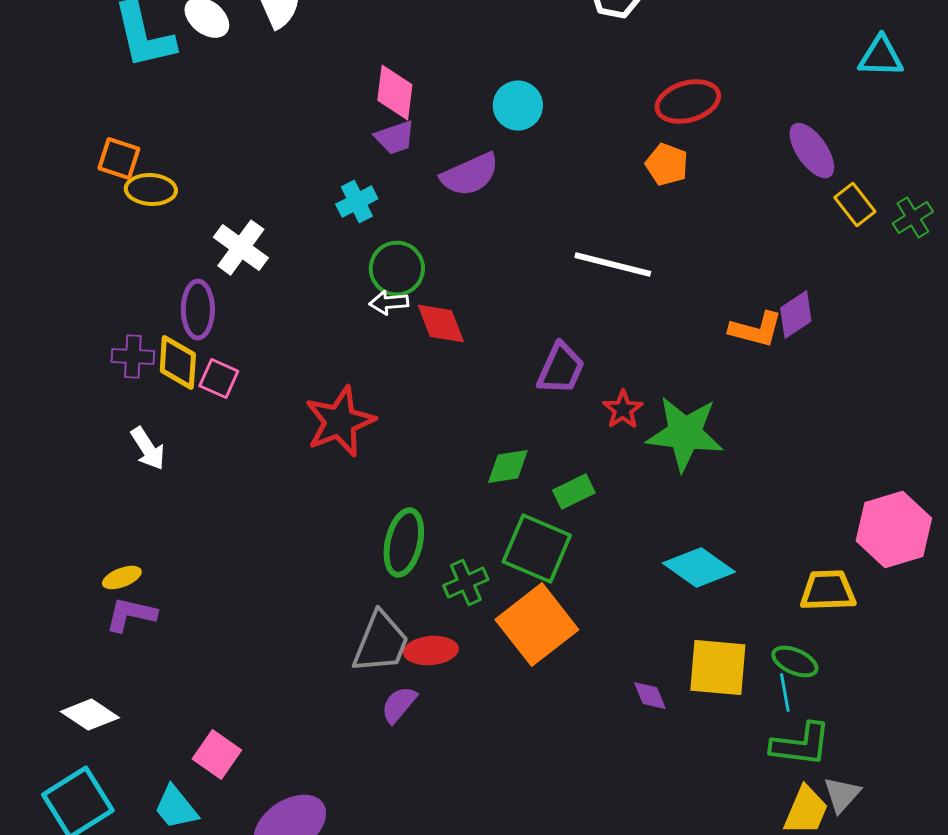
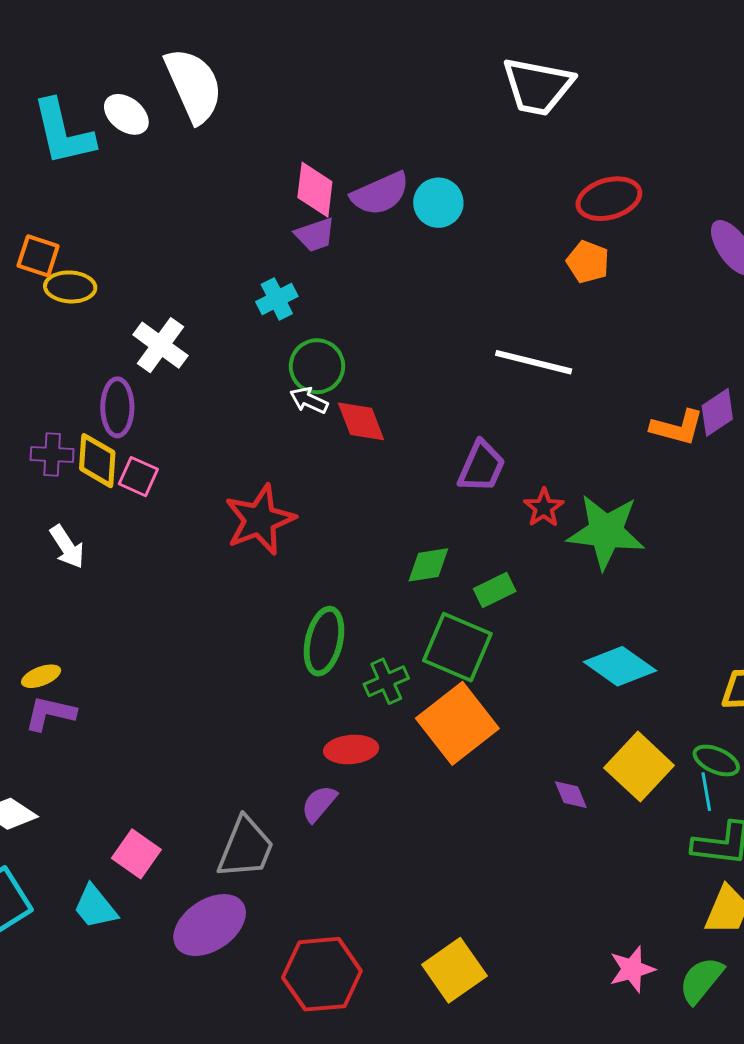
purple semicircle: (470, 175) -> (380, 194), moved
white arrow: (389, 303) -> (309, 400), turned 30
gray trapezoid: (381, 643) -> (246, 848), moved
yellow square: (718, 668) -> (639, 767), turned 38

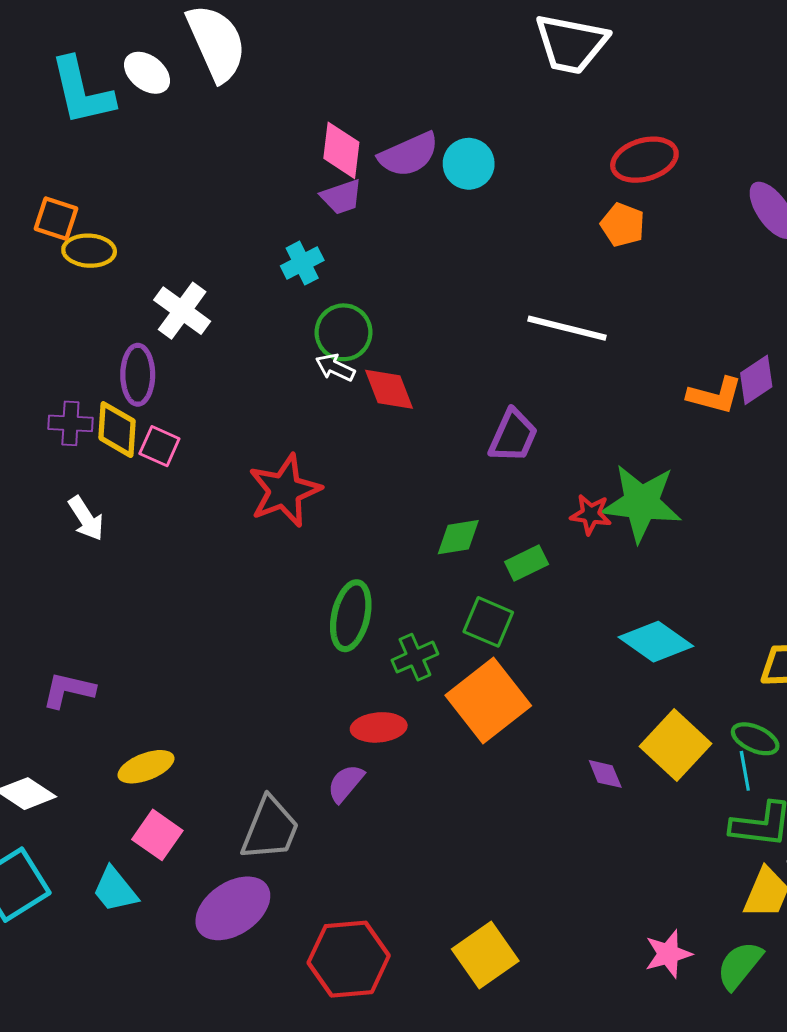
red star: (544, 508) -> (591, 514), moved, turned -30
green square: (457, 647) -> (488, 622), size x0.7
yellow ellipse: (41, 676) -> (146, 767), moved, size x1.4

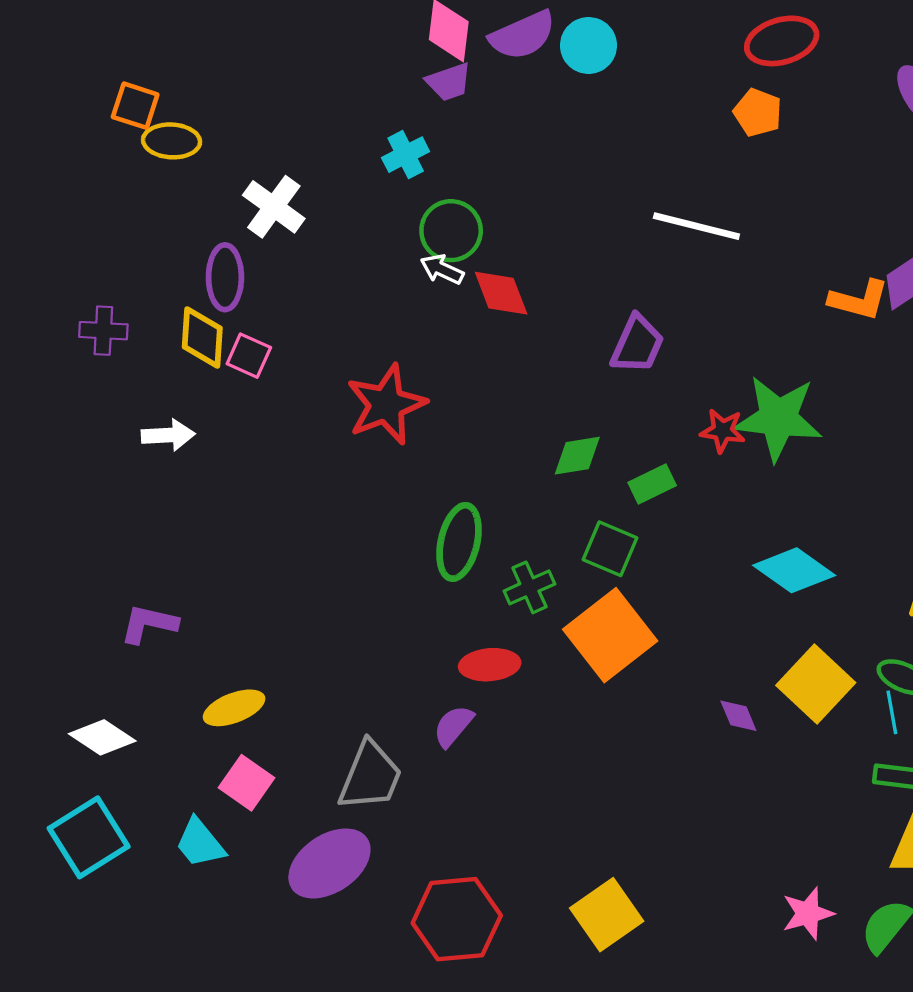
purple cross: (70, 423) -> (103, 331), moved
white arrow: (86, 519) -> (168, 435), turned -60

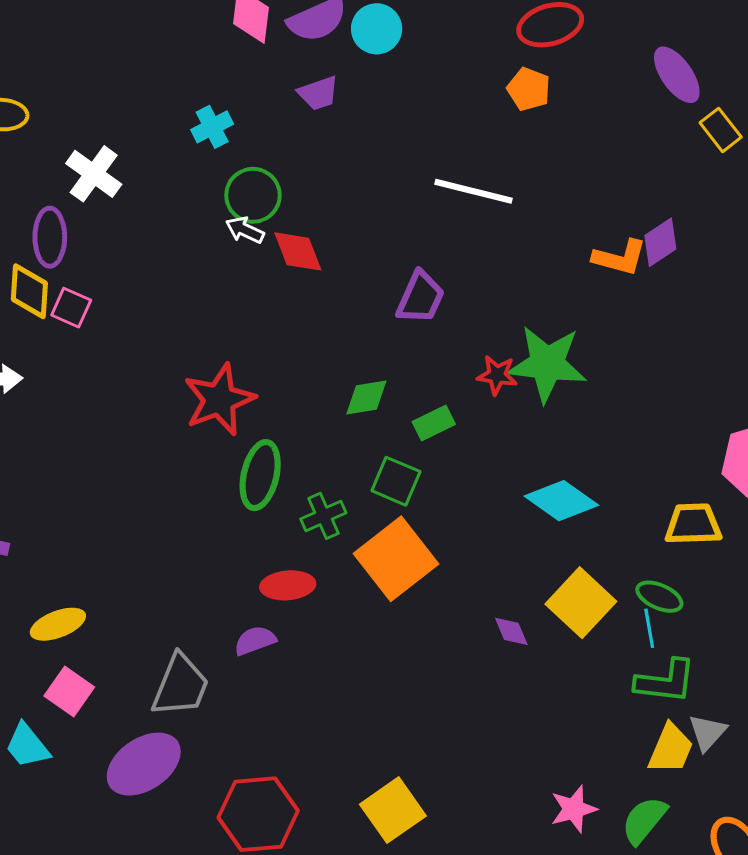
purple trapezoid: (449, 82) -> (318, 93), moved
red star: (386, 404) -> (219, 400), moved
purple semicircle: (453, 726) -> (255, 641), turned 30

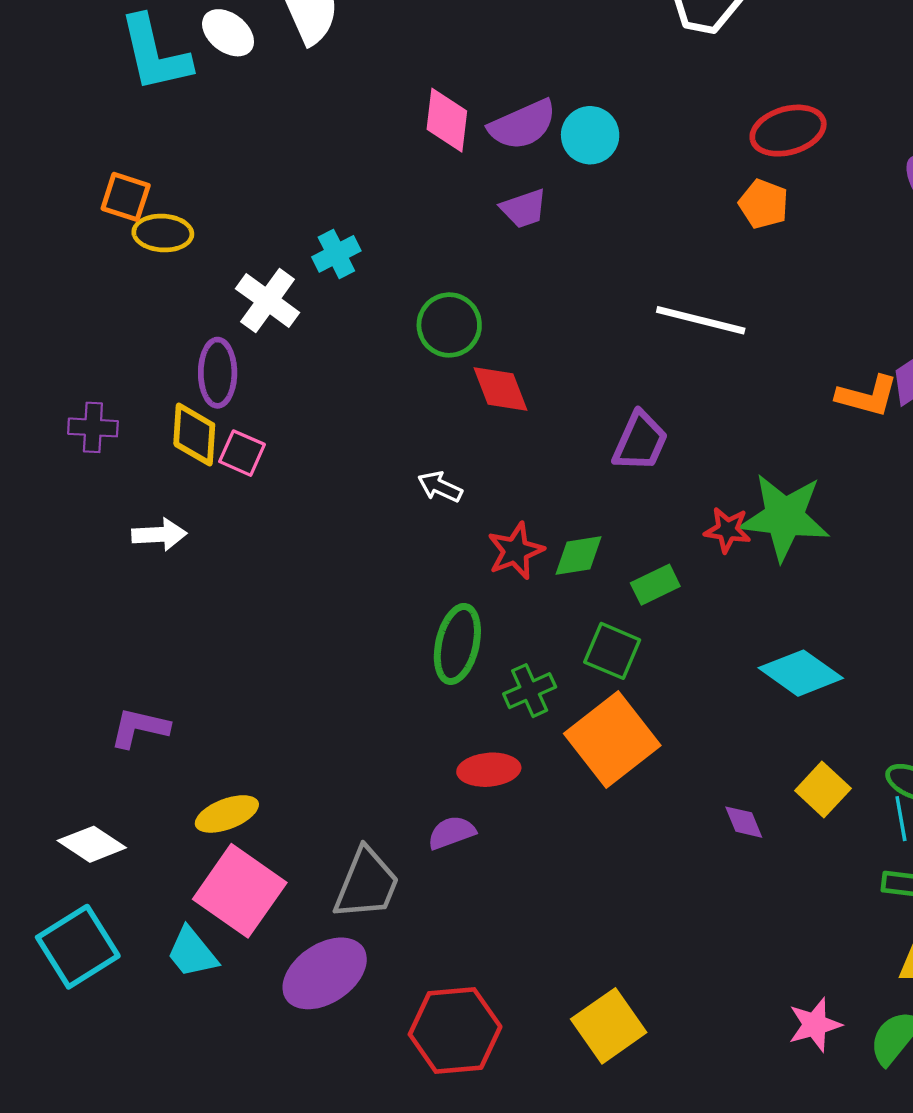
cyan cross: (212, 127) -> (336, 254), moved
white arrow: (245, 230) -> (440, 487), moved
red star: (219, 400) -> (516, 551), moved, size x0.7
yellow square: (581, 603) -> (823, 790), size x0.7
pink square: (69, 692) -> (240, 891), size x1.6

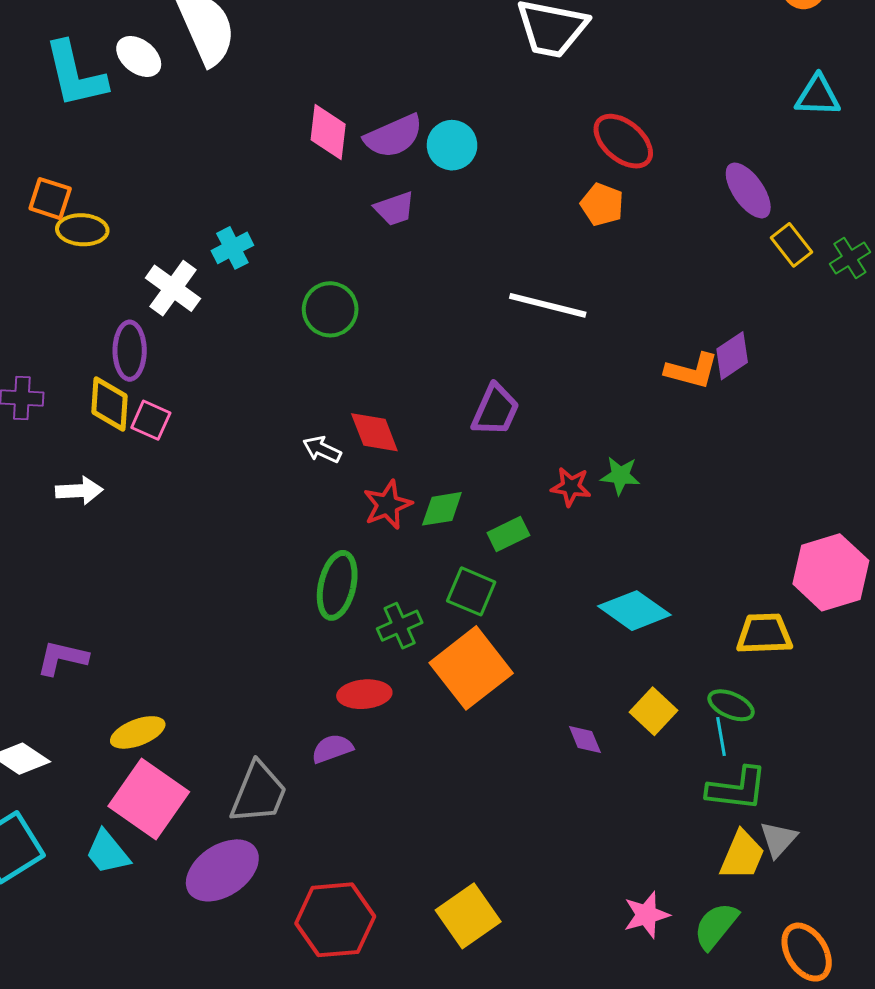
red ellipse: (788, 131) -> (623, 141), turned 56
red diamond: (500, 389) -> (374, 432), moved
green star: (785, 517) -> (620, 476), size x0.5

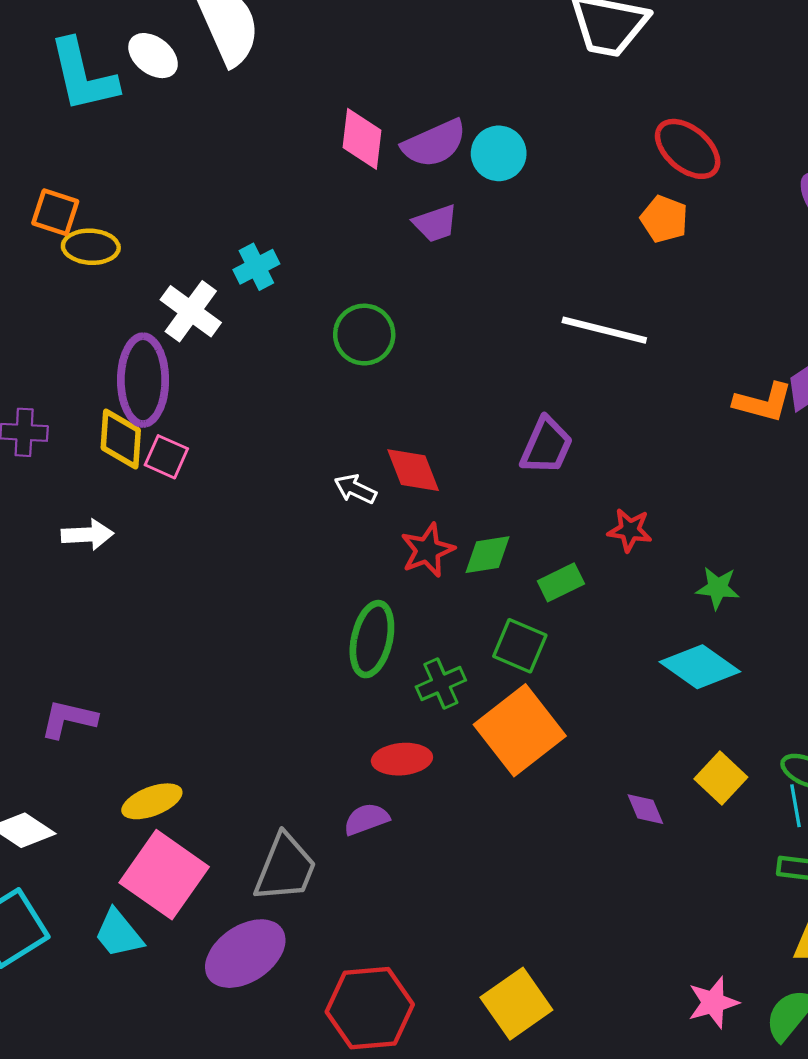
purple ellipse: (130, 351) -> (143, 380), size x1.4
green star: (620, 476) -> (718, 588), moved

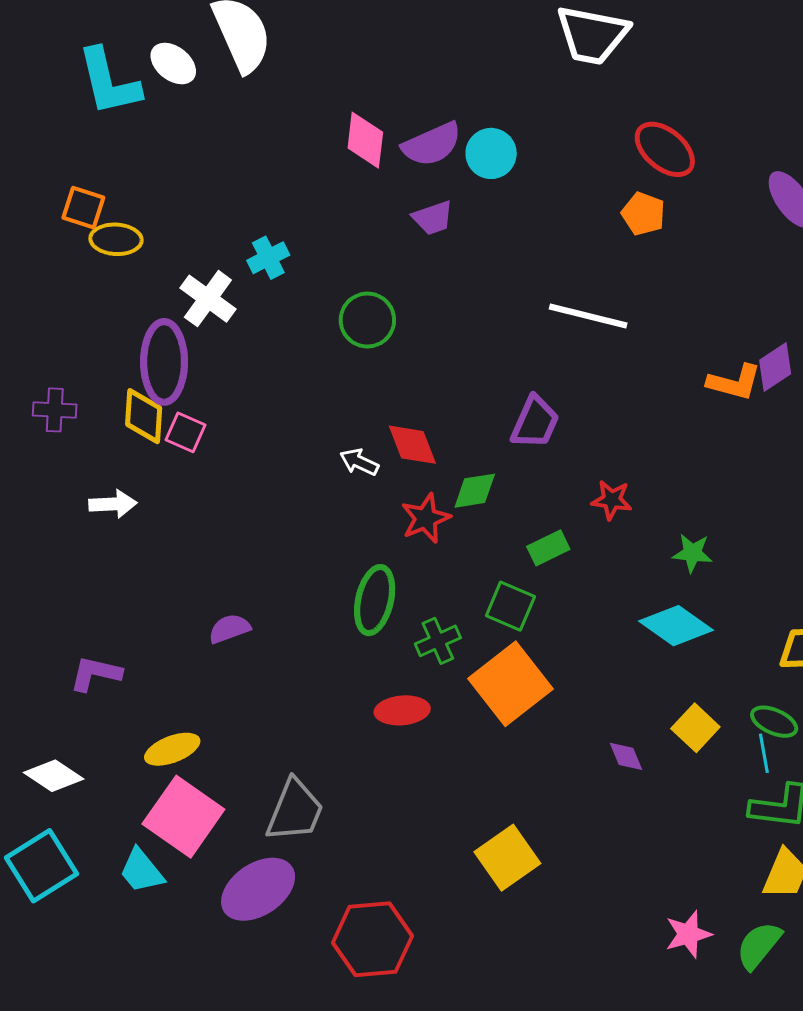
green diamond: (488, 555) -> (475, 491), moved
purple semicircle: (366, 819) -> (229, 629), moved
yellow square: (516, 1004) -> (507, 858), moved

